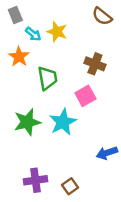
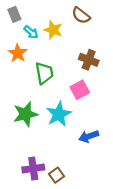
brown semicircle: (102, 16) -> (81, 15), moved
blue arrow: (107, 153) -> (89, 136), moved
brown square: (70, 186) -> (56, 175), moved

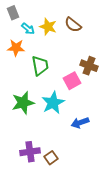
brown semicircle: (81, 15) -> (73, 25), moved
orange star: (18, 53) -> (16, 48), turned -30
brown cross: (89, 60) -> (89, 66), moved

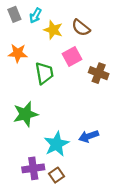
cyan arrow: (28, 29) -> (35, 16), moved, turned 80
pink square: (72, 81) -> (72, 57), moved
cyan star: (53, 103) -> (56, 144), moved

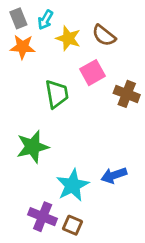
orange star: (18, 53) -> (23, 47), moved
purple cross: (33, 168) -> (43, 217), turned 30
brown square: (56, 175) -> (72, 225), turned -32

